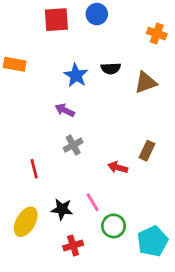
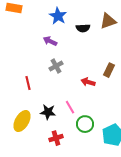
black semicircle: (111, 68) -> (83, 28), moved

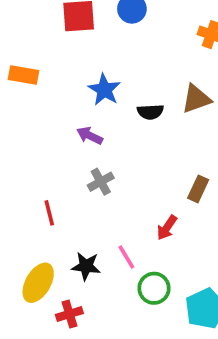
red arrow: (88, 82) -> (167, 228), moved, turned -72
red cross: (56, 138) -> (69, 314), moved

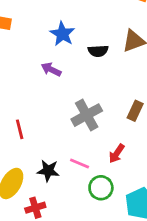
gray cross: (101, 182) -> (87, 115), moved, size x1.5
red arrow: (167, 228) -> (117, 154), moved
pink line: (126, 257) -> (80, 164), turned -36

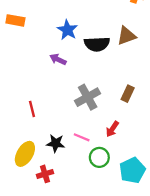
black semicircle: (98, 51) -> (97, 44), size x1.5

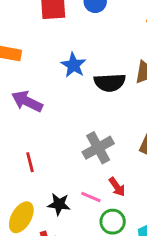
purple arrow: (58, 59) -> (27, 101), moved, size x1.5
red arrow: (112, 129) -> (117, 187), moved, turned -70

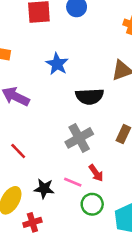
black semicircle: (110, 83) -> (90, 96), moved
red line: (30, 162) -> (18, 151), turned -30

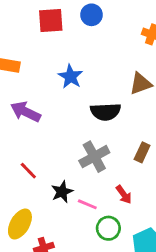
red arrow: (96, 173) -> (124, 195), moved
black star: (44, 189) -> (62, 192), moved, turned -30

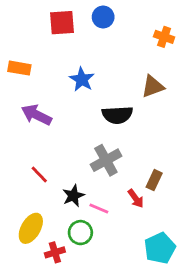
brown rectangle: (142, 152) -> (154, 180), moved
green circle: (108, 228) -> (80, 233), moved

